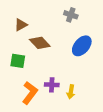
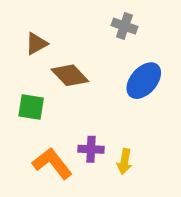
orange L-shape: (30, 93) -> (52, 163), turned -75

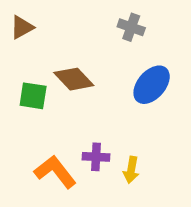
brown triangle: (36, 44) -> (22, 27), moved
green square: (31, 107) -> (33, 96), moved

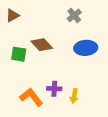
gray cross: (131, 27) -> (74, 15), turned 32
blue ellipse: (152, 85) -> (86, 48), turned 45

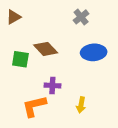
purple cross: (54, 89) -> (52, 86), moved
orange L-shape: (31, 97) -> (34, 106), turned -65

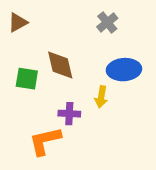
brown diamond: (46, 49) -> (60, 65), turned 30
yellow arrow: (81, 105) -> (101, 97), moved

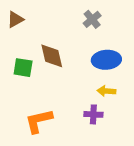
yellow arrow: (101, 97) -> (106, 91), moved, turned 84
purple cross: (69, 114) -> (93, 114), moved

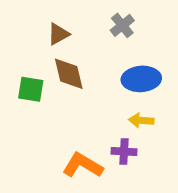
brown triangle: (15, 19) -> (58, 34), moved
orange L-shape: (39, 121) -> (83, 165), moved, turned 44

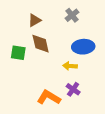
yellow arrow: (141, 120) -> (70, 66), moved
purple cross: (124, 151) -> (73, 89), turned 32

